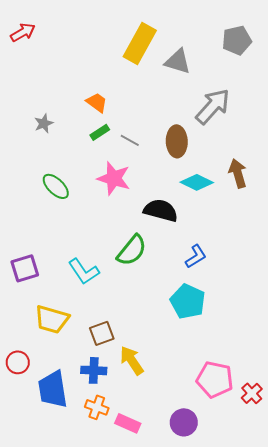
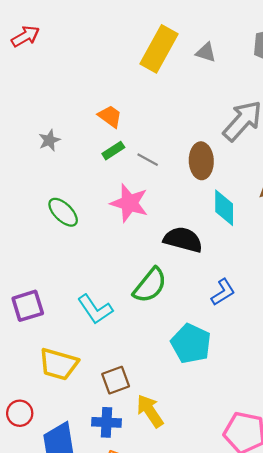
gray triangle: (178, 61) -> (206, 52), moved, size x0.7
cyan diamond: (197, 182) -> (224, 208), turned 64
cyan pentagon: (188, 301) -> (191, 344), moved

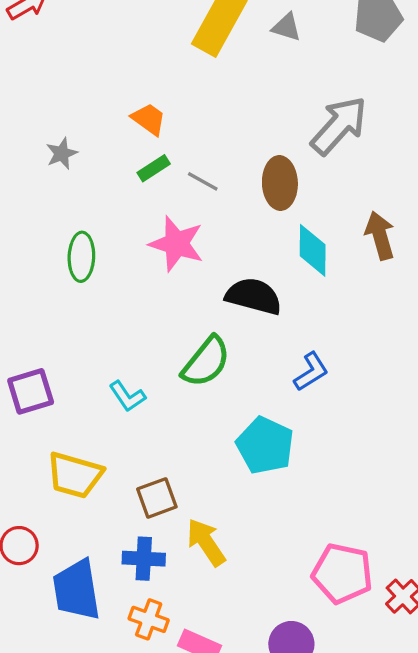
green ellipse: (63, 212) -> (81, 257), turned 48
cyan L-shape: (95, 309) -> (127, 396), size x0.7

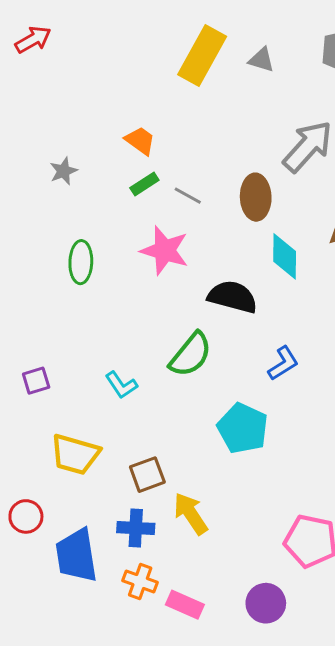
purple square: (31, 391) -> (36, 381), size x0.7

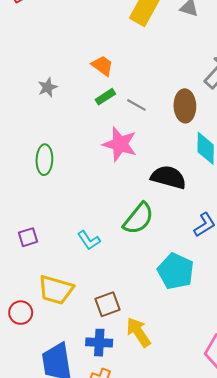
green ellipse: (81, 262) -> (44, 160), moved
red circle: (26, 516) -> (21, 313), moved

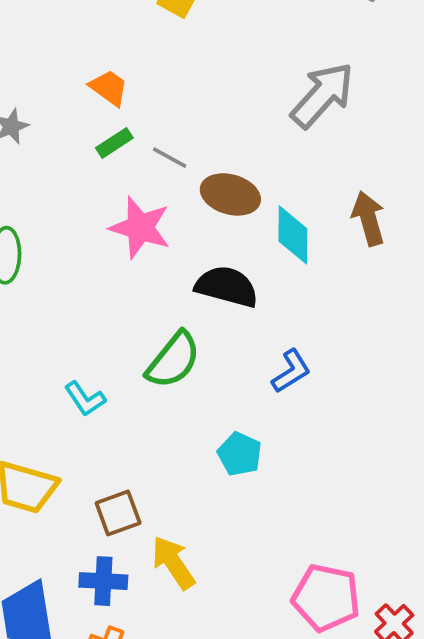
brown ellipse: (185, 106) -> (230, 194), moved, turned -72
cyan pentagon: (176, 271) -> (240, 454), size x0.7

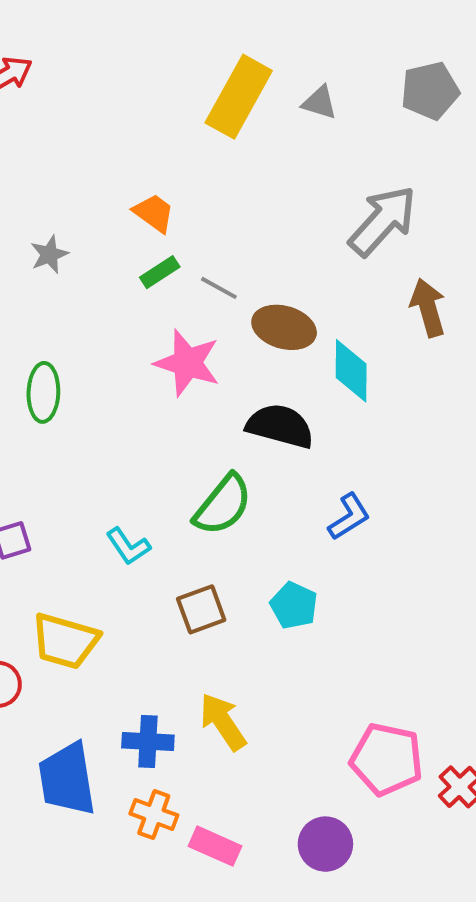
brown arrow: (368, 218) -> (428, 308), moved
brown square: (118, 513) -> (201, 609), moved

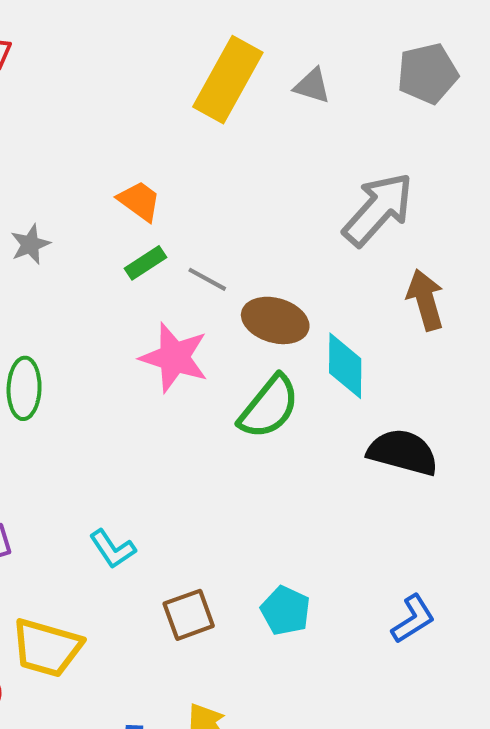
black semicircle: (280, 426) -> (403, 452), moved
green semicircle: (223, 505) -> (269, 407), moved
blue L-shape: (349, 517) -> (413, 619), moved

